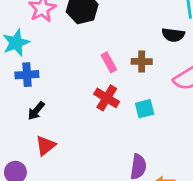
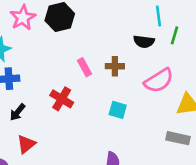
red cross: (107, 98) -> (62, 99), moved
cyan square: (145, 109) -> (118, 110), turned 30

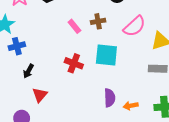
red cross: (62, 99) -> (74, 63), moved
cyan square: (118, 110) -> (106, 55), size x1.6

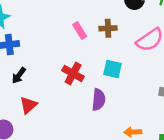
cyan square: (106, 55) -> (113, 69), size x0.7
purple semicircle: (110, 98) -> (99, 100), moved

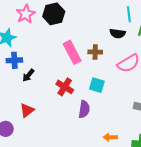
pink rectangle: (80, 30) -> (72, 52), size x1.6
black arrow: (19, 75) -> (28, 75), moved

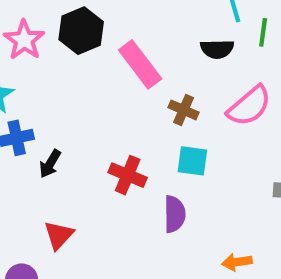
pink rectangle: (72, 52) -> (140, 64), moved
brown cross: (95, 52) -> (184, 110), moved, turned 32

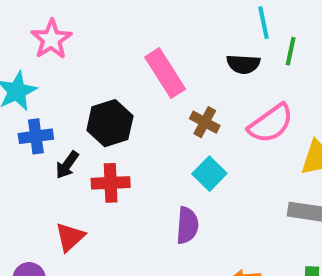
black hexagon: (81, 31) -> (110, 123), moved
cyan square: (192, 161) -> (209, 174), turned 32
red cross: (128, 175) -> (111, 183), moved, turned -30

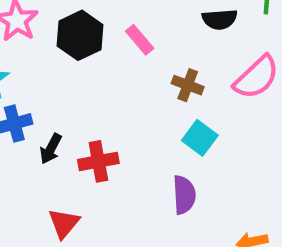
pink rectangle: (165, 73) -> (140, 40), size x0.6
black hexagon: (110, 123) -> (80, 35), moved

